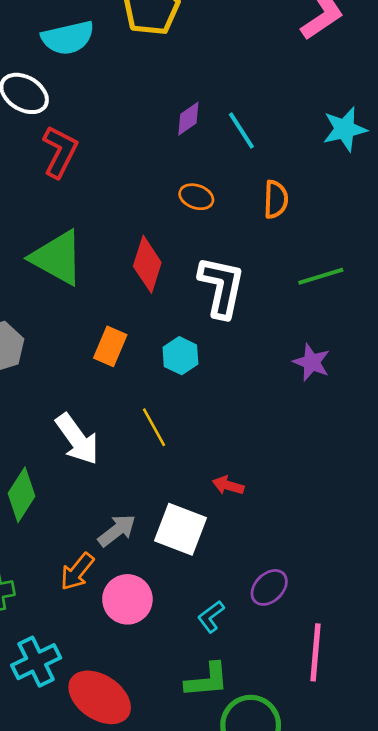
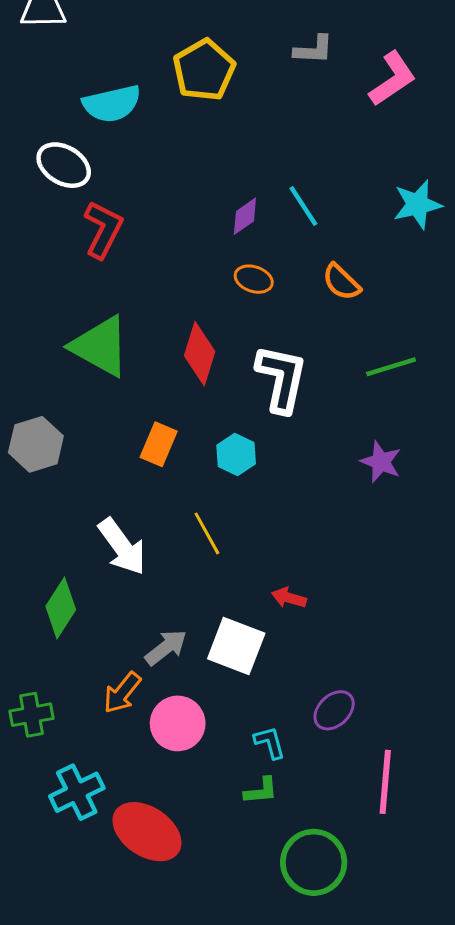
purple diamond: (188, 119) -> (245, 216), moved
orange semicircle: (276, 199) -> (341, 282), turned 132
cyan L-shape: (211, 617) -> (270, 742), turned 112
green L-shape: (207, 680) -> (261, 791), moved, size x0.7

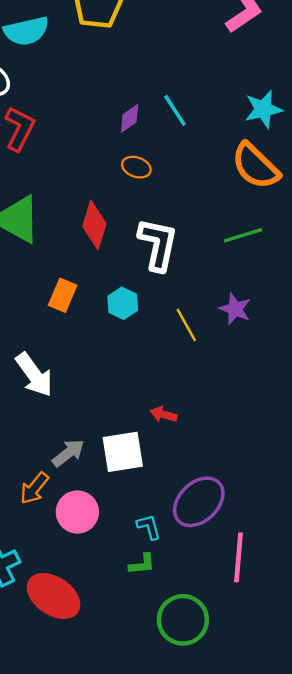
orange semicircle: (341, 282) -> (255, 166), moved, size x1.6
yellow line: (207, 533) -> (186, 325), moved
white square: (236, 646) -> (123, 452), turned -30
purple ellipse: (334, 710) -> (199, 502), size x1.6

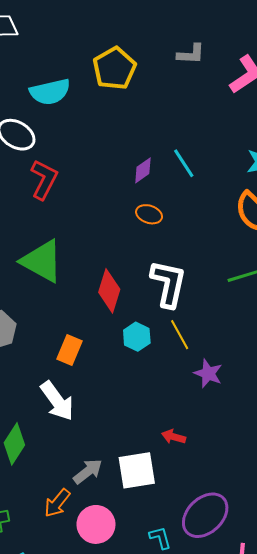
red diamond: (94, 225) -> (109, 291), moved
orange rectangle: (63, 295) -> (69, 350), moved
purple star: (235, 309) -> (208, 373), moved
yellow line: (186, 325) -> (180, 335), moved

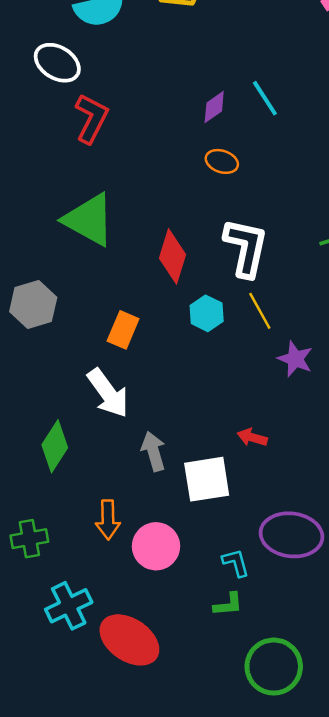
gray arrow: (88, 471) -> (153, 451), moved, turned -68
orange arrow: (57, 503) -> (108, 520), turned -40
purple ellipse: (205, 515) -> (291, 535), turned 51

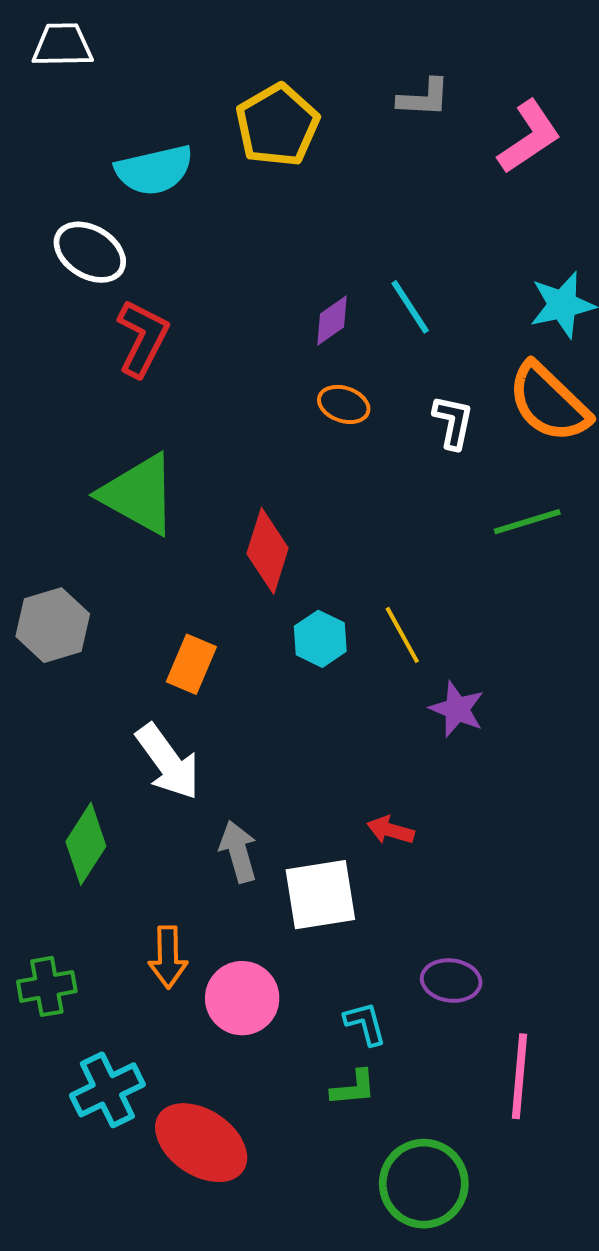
white L-shape: (246, 248) -> (453, 422), moved, size x0.6
purple ellipse: (291, 535) -> (451, 981), size x0.6

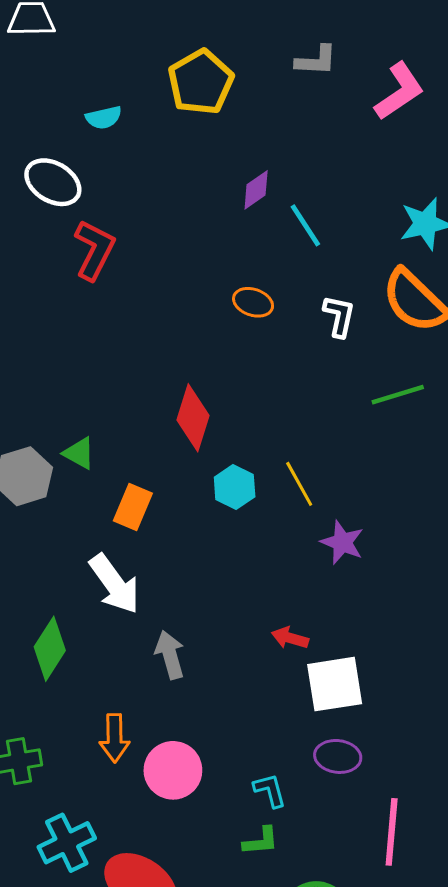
cyan semicircle: (154, 170) -> (104, 118), size x0.6
purple diamond: (332, 320) -> (256, 190), moved
green triangle: (139, 494) -> (79, 453), moved, size x0.5
white square: (320, 895) -> (335, 684), moved

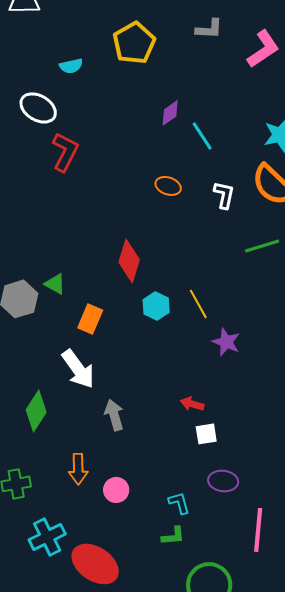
white square: (335, 684) -> (206, 434), moved, size x0.6
pink circle: (173, 770) -> (116, 490), size x0.7

